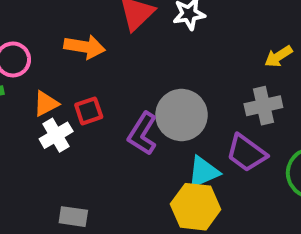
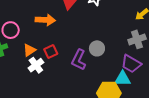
gray circle: (182, 115) -> (97, 48), size x0.6
cyan triangle: (203, 172) -> (123, 79), moved, turned 30

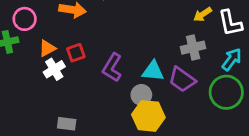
gray circle: (97, 48) -> (141, 95), moved
cyan triangle: (123, 79) -> (153, 71), moved

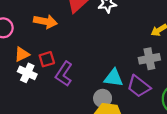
purple L-shape: (112, 67) -> (64, 74), moved
white cross: (54, 69) -> (27, 73), turned -36

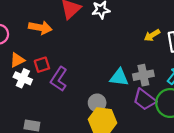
gray cross: (149, 59) -> (143, 75), moved
cyan triangle: (114, 78) -> (119, 77), moved
purple trapezoid: (139, 86) -> (144, 100), moved

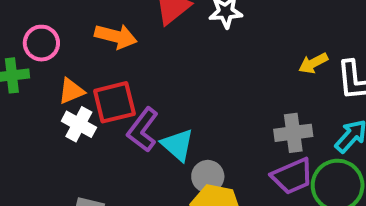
red square: (42, 65) -> (114, 102), size x1.5
cyan triangle: (119, 77) -> (178, 145), moved, turned 30
purple trapezoid: (144, 100) -> (292, 176), turned -65

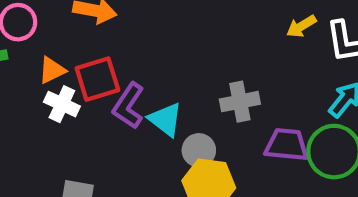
gray cross: (293, 133) -> (240, 102), moved
purple trapezoid: (292, 176) -> (287, 145), turned -147

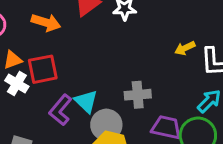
purple L-shape: (128, 106) -> (60, 110), moved
gray circle: (199, 150) -> (106, 125), size x1.4

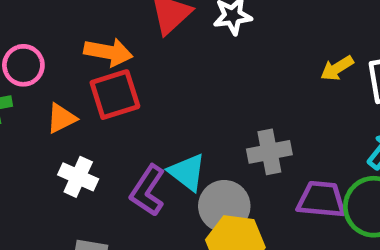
red square: (43, 69) -> (115, 95), moved
white cross: (17, 84) -> (78, 177), moved

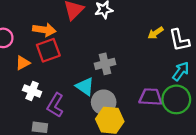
gray cross: (269, 152) -> (105, 64), moved
purple L-shape: (148, 190) -> (55, 105), moved

